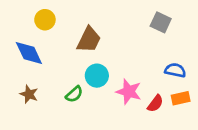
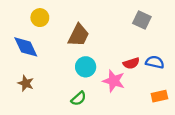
green semicircle: (74, 94) -> (79, 98), moved
orange rectangle: (181, 98) -> (159, 96), moved
red semicircle: (155, 104) -> (131, 63), moved, turned 35

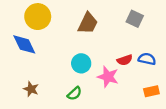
yellow circle: (40, 18) -> (38, 17), size x1.5
brown trapezoid: (79, 35) -> (88, 23), moved
brown star: (26, 83) -> (31, 89), moved

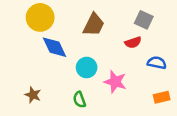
blue diamond: (24, 44) -> (54, 47), moved
red semicircle: (125, 60) -> (133, 42), moved
green semicircle: (74, 93) -> (79, 100), turned 112

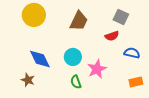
blue diamond: (54, 47) -> (40, 59), moved
pink star: (115, 82) -> (97, 69), turned 30
green semicircle: (79, 100) -> (76, 82), moved

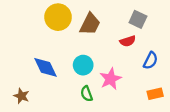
yellow circle: (34, 15) -> (58, 17), moved
blue semicircle: (132, 53) -> (151, 61), turned 105
brown star: (28, 80) -> (21, 96), moved

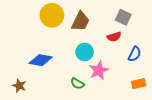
cyan circle: (83, 65) -> (85, 52), moved
blue diamond: (45, 67) -> (41, 60), turned -55
green semicircle: (87, 94) -> (77, 84), turned -40

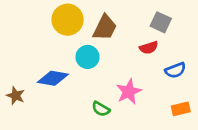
cyan circle: (85, 52) -> (88, 57), moved
blue semicircle: (135, 54) -> (175, 70), turned 42
brown star: (19, 86) -> (16, 96), moved

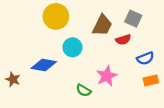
brown trapezoid: (105, 28) -> (102, 25), moved
orange rectangle: (181, 109) -> (151, 80), moved

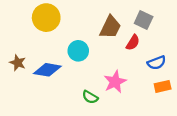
yellow circle: (56, 16) -> (46, 18), moved
red semicircle: (123, 40) -> (133, 43), turned -40
brown star: (13, 79) -> (18, 63), moved

